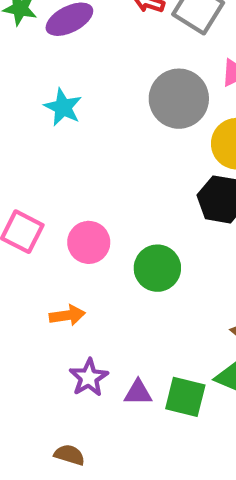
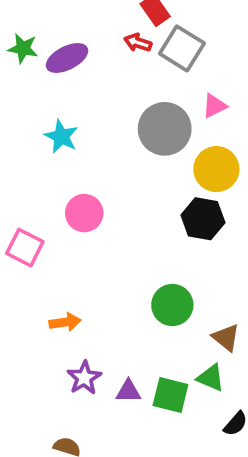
pink circle: (89, 242) -> (84, 213), moved
green circle: (157, 268) -> (172, 305), moved

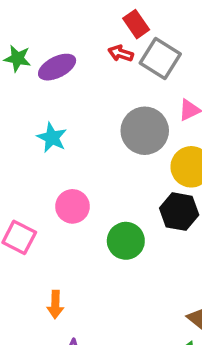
green circle: (172, 305) -> (126, 241), moved
orange arrow: (65, 322) -> (55, 304), turned 100

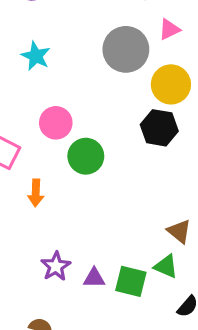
green circle: (126, 241) -> (86, 156), moved
orange arrow: (55, 304) -> (36, 193), moved

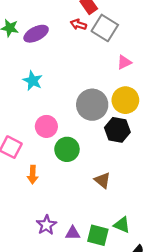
gray circle: (126, 49) -> (92, 105), moved
brown triangle: (179, 231) -> (102, 180), moved

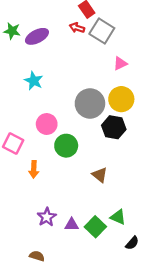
green square: (98, 235) -> (95, 227), turned 30

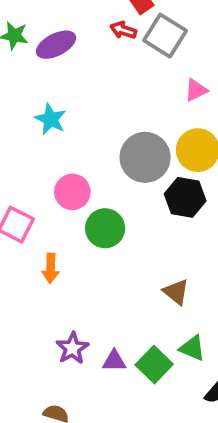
brown triangle: (100, 175) -> (176, 292), moved

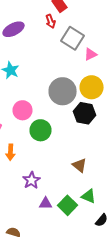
red arrow: (123, 30) -> (50, 21), turned -128
gray square: (165, 36) -> (72, 38), moved
purple star: (72, 348) -> (32, 180), moved

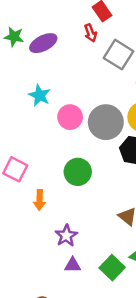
pink circle: (22, 110) -> (70, 117), moved
purple triangle: (46, 203) -> (73, 265), moved

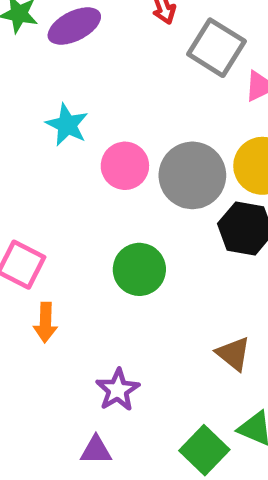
orange arrow: (39, 200) -> (45, 322), moved
purple triangle: (73, 265) -> (96, 450), moved

